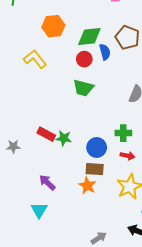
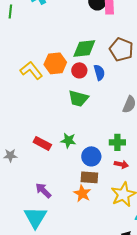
orange hexagon: (53, 26) -> (55, 63), moved
blue semicircle: (105, 52) -> (99, 72), moved
green star: (64, 138) -> (68, 140), moved
cyan triangle: (39, 210) -> (35, 217), size x1.4

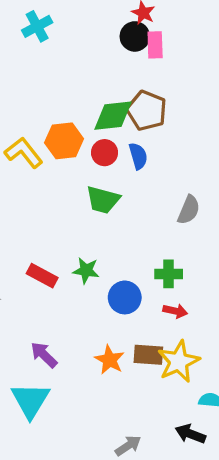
brown pentagon: (121, 49) -> (147, 111), moved
brown rectangle: (89, 177) -> (148, 355), moved

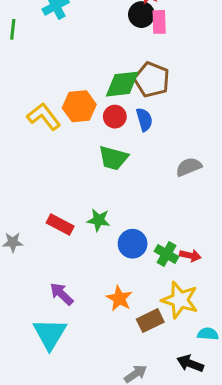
gray semicircle: (189, 210) -> (189, 167), turned -135
green cross: (169, 274) -> (167, 254), moved, turned 30
red arrow: (175, 311) -> (190, 256), moved
brown rectangle: (148, 355) -> (150, 321), moved, turned -30
yellow star: (179, 361) -> (180, 300), turned -30

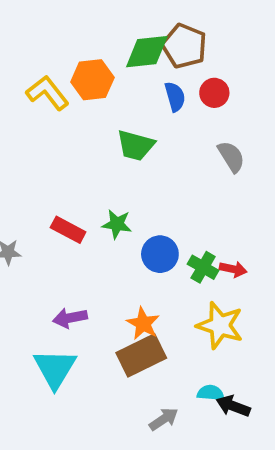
red circle: (115, 117) -> (214, 93), moved
gray semicircle: (189, 167) -> (231, 157), turned 80
purple arrow: (62, 294) -> (70, 318), turned -55
brown rectangle: (150, 321) -> (141, 355), moved, size x1.4
cyan semicircle: (208, 334) -> (211, 393), moved

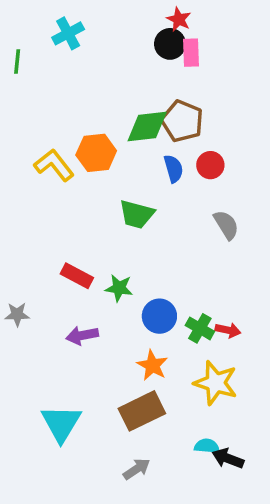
red rectangle: (68, 230) -> (77, 276), moved
purple arrow: (70, 318) -> (82, 335), moved
orange star: (143, 324) -> (152, 365), moved
gray arrow: (164, 419) -> (137, 469), moved

